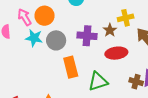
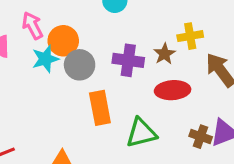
orange circle: (45, 16) -> (63, 41), moved
cyan star: (34, 38) -> (45, 59), turned -30

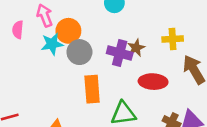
brown star: (164, 54) -> (136, 48), moved

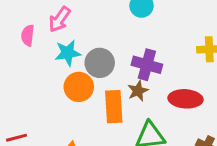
pink arrow: (45, 16) -> (60, 19), turned -125
orange circle: (68, 31) -> (79, 87), moved
brown star: (136, 48) -> (138, 91), moved

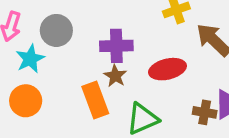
gray circle: (100, 63) -> (56, 30), moved
orange circle: (79, 87) -> (26, 101), moved

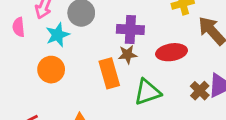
brown star: (115, 76) -> (128, 55), turned 30
brown cross: (205, 112) -> (200, 91), turned 30

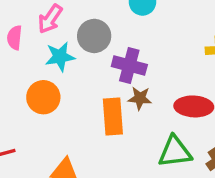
purple cross: (130, 30) -> (129, 66), moved
green triangle: (147, 92) -> (175, 152), moved

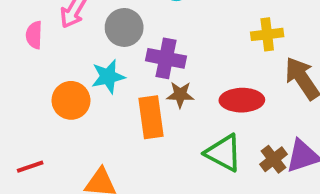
cyan star: (60, 57) -> (108, 77), moved
green triangle: (175, 152) -> (224, 153), turned 39

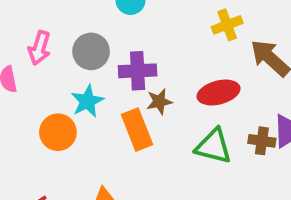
brown cross: (273, 159) -> (262, 141), turned -30

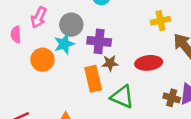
cyan star: (87, 101) -> (64, 44), moved
orange circle: (58, 132) -> (42, 60), moved
green triangle: (214, 146) -> (122, 97), moved

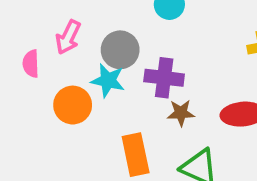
cyan star: (64, 44) -> (108, 81), turned 30
orange rectangle: (93, 79) -> (136, 155), moved

